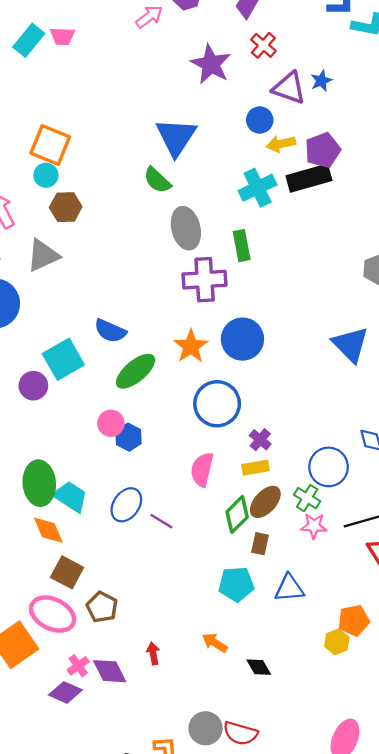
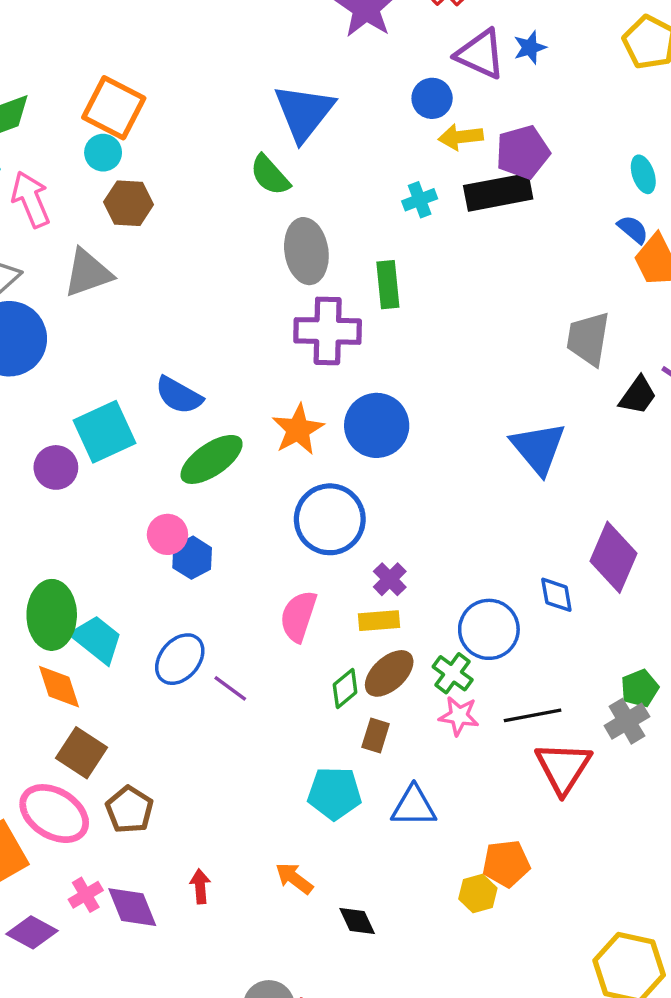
cyan cross: (258, 188) -> (420, 200), size x0.6
green diamond: (237, 514) -> (345, 688), size x0.7
purple diamond: (65, 692) -> (32, 932), moved

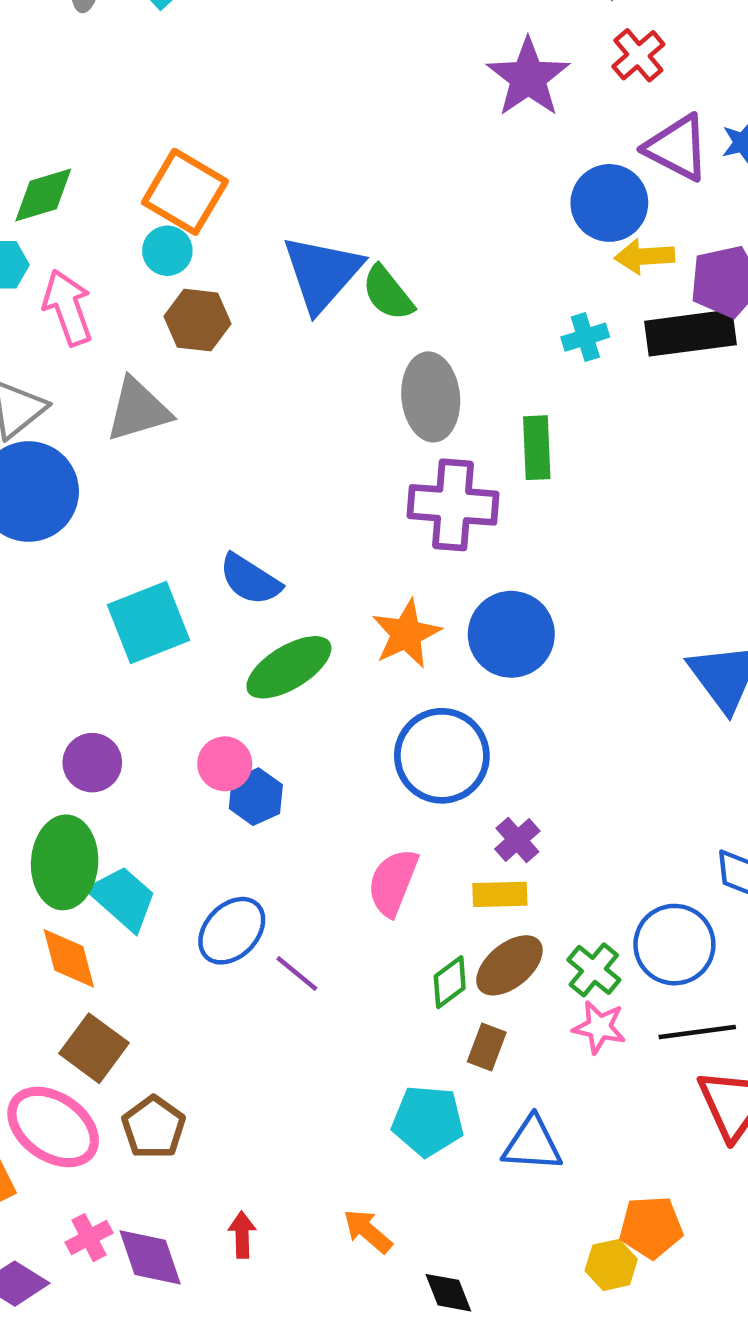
blue circle: (432, 98) -> (609, 203), size x1.4
blue triangle: (304, 112) -> (322, 273), moved
purple circle: (56, 467) -> (92, 763), moved
blue circle: (489, 629) -> (674, 945), moved

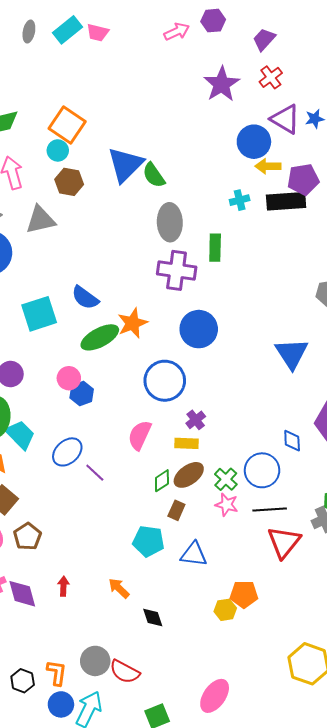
orange star: (406, 634) -> (132, 323), moved

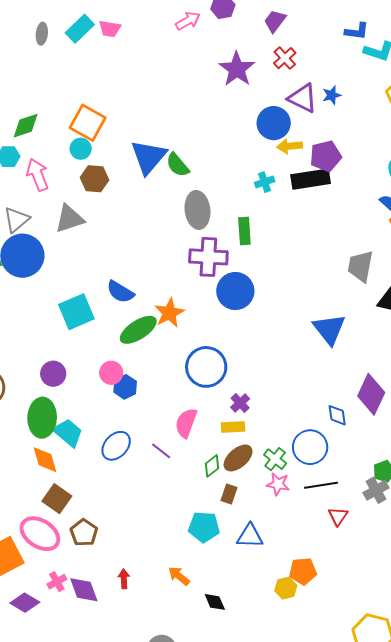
blue circle: (199, 329) -> (235, 291), moved
purple line: (95, 473) -> (161, 451), moved
red triangle: (284, 542) -> (338, 516), size x0.6

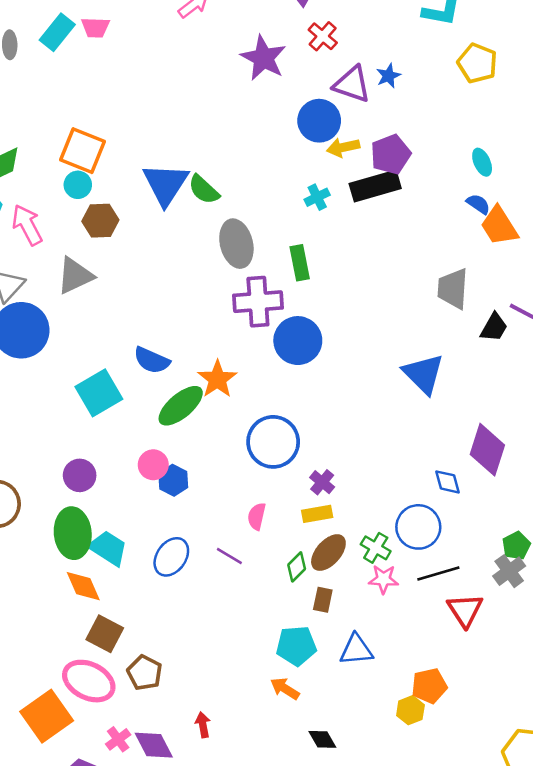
pink semicircle: (186, 423) -> (257, 516), size x0.7
red triangle: (338, 516) -> (465, 610), size x1.4
orange arrow: (179, 576) -> (285, 689), moved

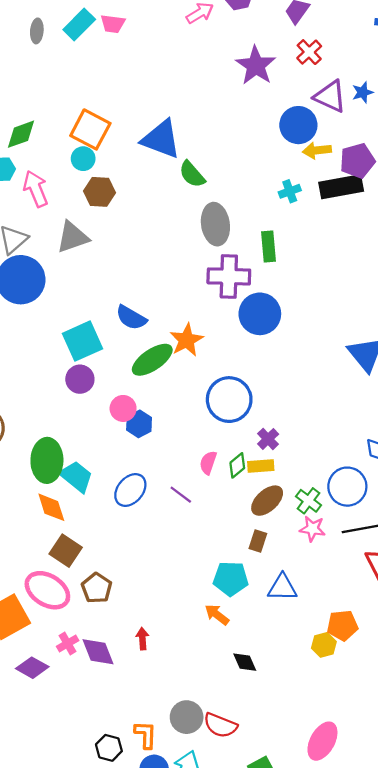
blue triangle: (166, 184) -> (161, 139), moved, turned -48
purple circle: (80, 475) -> (80, 379), moved
green diamond: (297, 567) -> (237, 465), moved

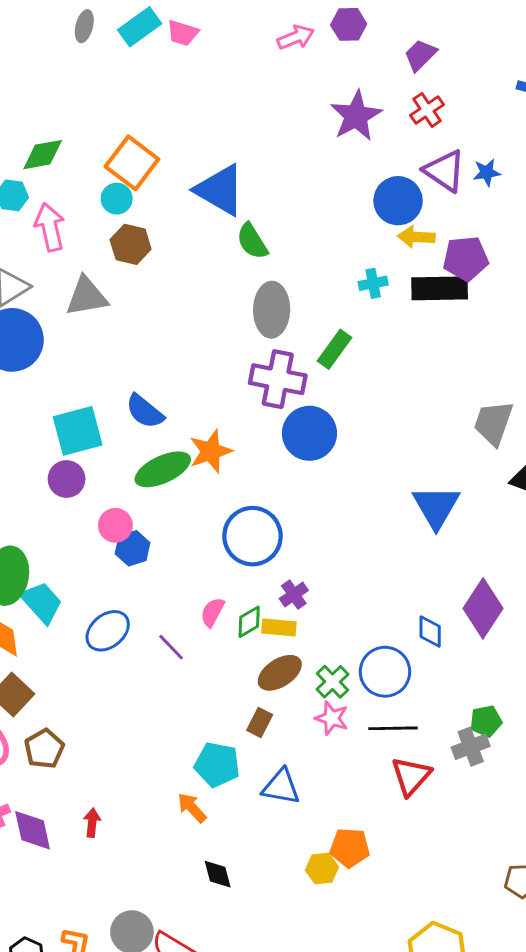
green rectangle: (268, 247) -> (335, 349), turned 32

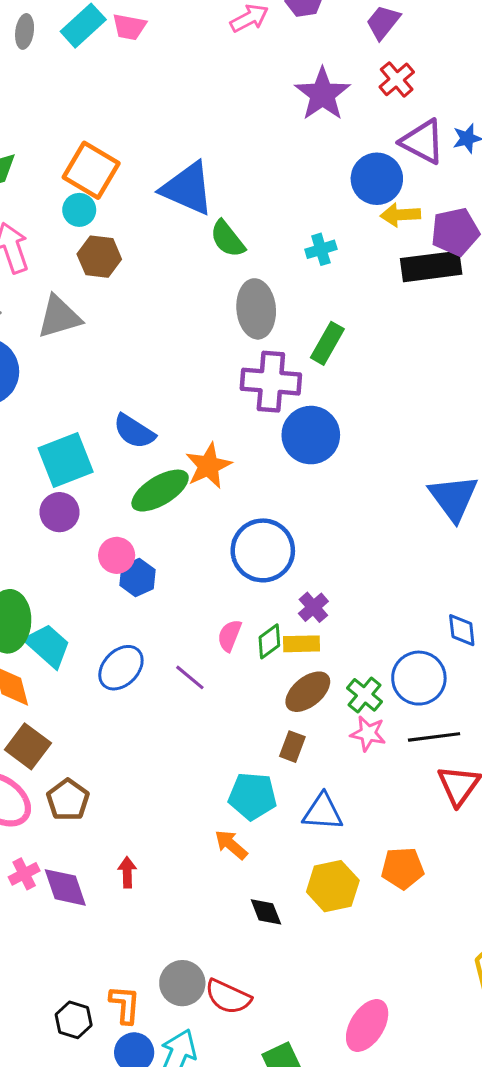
cyan cross: (373, 283) -> (321, 249), moved
yellow hexagon: (322, 869) -> (333, 886), moved, size x1.5

